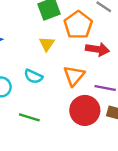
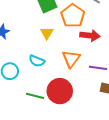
red circle: (85, 110) -> (60, 91), moved

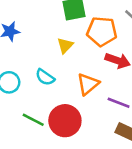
orange pentagon: (73, 16) -> (102, 31), turned 30

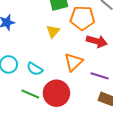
cyan semicircle: (45, 77) -> (35, 69), moved

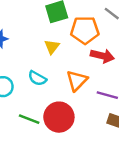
cyan semicircle: (35, 69) -> (37, 78), moved

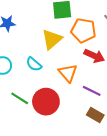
yellow triangle: (52, 47) -> (52, 39), size x1.5
orange triangle: (77, 81) -> (68, 73), turned -36

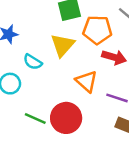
cyan semicircle: (34, 64) -> (33, 62), moved

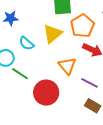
orange pentagon: (97, 30) -> (82, 26), turned 30
green line: (35, 119) -> (20, 74), moved

